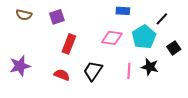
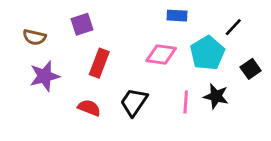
brown semicircle: (24, 15) -> (34, 37), moved
purple star: (20, 66) -> (45, 76), moved

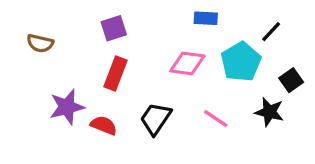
purple square: (82, 24) -> (114, 28), moved
purple star: (45, 76) -> (67, 107), moved
black star: (216, 96) -> (269, 112), moved
pink line: (186, 102) -> (216, 119), turned -60

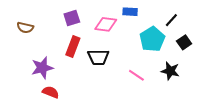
pink diamond: (187, 63) -> (106, 24), moved
black square: (291, 80) -> (184, 42), moved
black trapezoid: (156, 119) -> (98, 57), moved, turned -125
red semicircle: (104, 125) -> (51, 92), moved

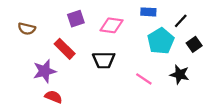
blue rectangle: (130, 12) -> (148, 12), moved
red rectangle: (73, 47) -> (65, 49), moved, turned -66

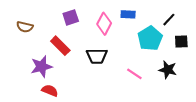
blue rectangle: (148, 12) -> (128, 14), moved
pink diamond: (112, 25) -> (104, 24), turned -70
black square: (194, 44) -> (181, 41), turned 32

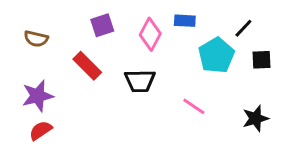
purple star: (41, 67) -> (38, 96), moved
black star: (168, 70) -> (255, 118), moved, turned -30
red semicircle: (50, 91) -> (41, 130), moved, turned -56

